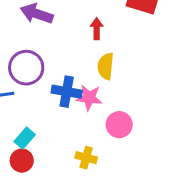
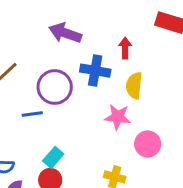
blue cross: (67, 92) -> (95, 71), moved

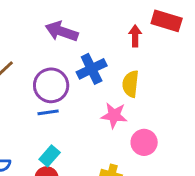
red arrow: (125, 48) -> (135, 36), moved
blue cross: (95, 71) -> (92, 69), turned -36
blue line: (32, 114) -> (48, 112), moved

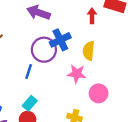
purple circle: (51, 85) -> (44, 50), moved
blue line: (48, 112) -> (29, 72), turned -64

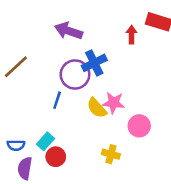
yellow semicircle: (89, 51) -> (97, 108), moved, turned -48
cyan rectangle: (30, 103) -> (45, 141), moved

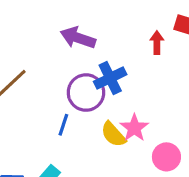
pink star: (114, 103) -> (134, 128), turned 30

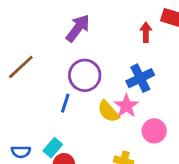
purple arrow: (78, 38) -> (78, 28), turned 108
blue cross: (110, 78) -> (140, 78), moved

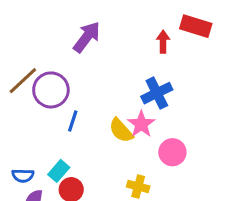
purple circle: (85, 75) -> (51, 90), moved

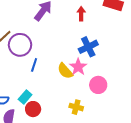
red arrow: (163, 42) -> (81, 14), moved

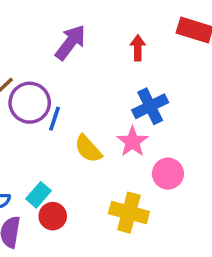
blue line: (34, 65) -> (54, 119), moved
yellow semicircle: (65, 71) -> (88, 149), moved
yellow cross: (76, 107) -> (129, 213), size x1.5

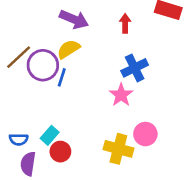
purple arrow: (70, 42) -> (74, 19), turned 76
yellow semicircle: (88, 149) -> (69, 49), moved, turned 100
pink circle: (168, 174) -> (145, 134), moved

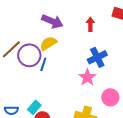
pink circle: (145, 134) -> (110, 97), moved

